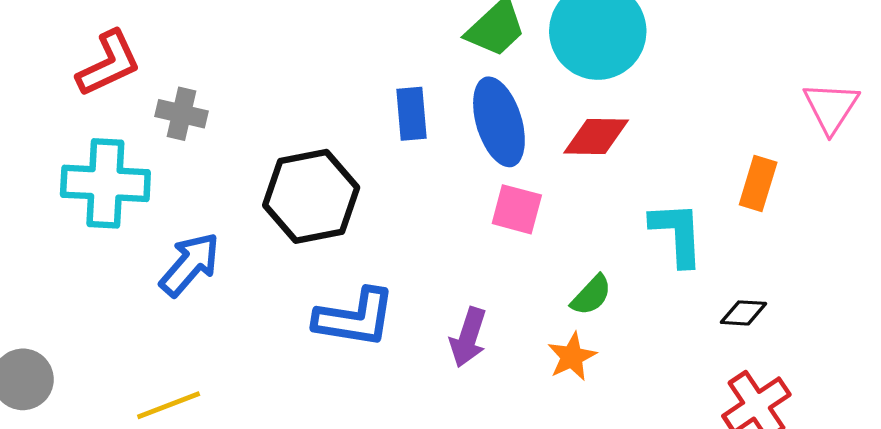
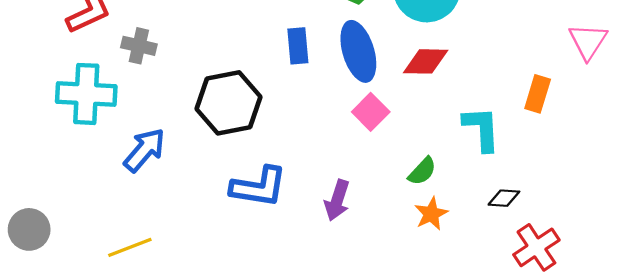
pink square: (517, 209) -> (371, 112), turned 30
black diamond: (744, 313) -> (504, 198), moved
orange star: (572, 357) -> (431, 214), moved

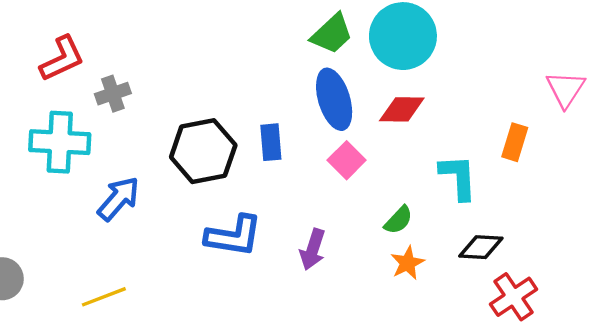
gray cross: (139, 46) -> (113, 94), turned -32
blue rectangle: (298, 46) -> (271, 142), moved
black diamond: (504, 198) -> (481, 247), size x1.4

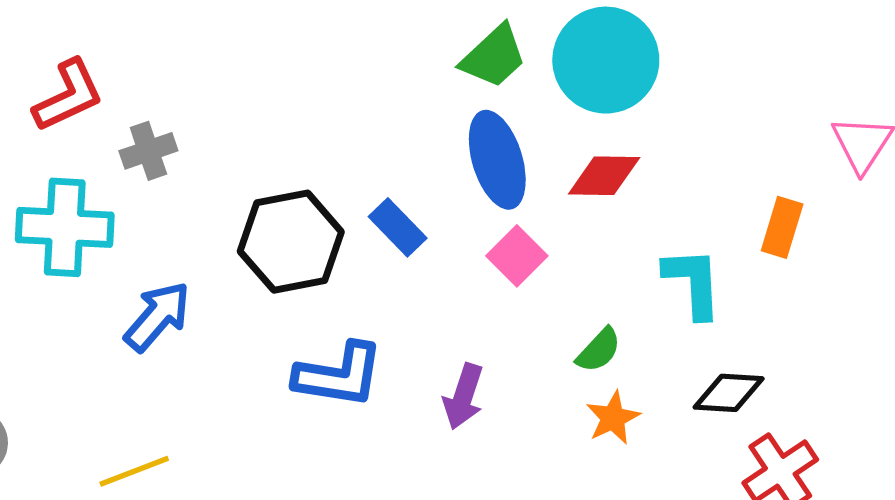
blue rectangle: (271, 142) -> (398, 227), turned -39

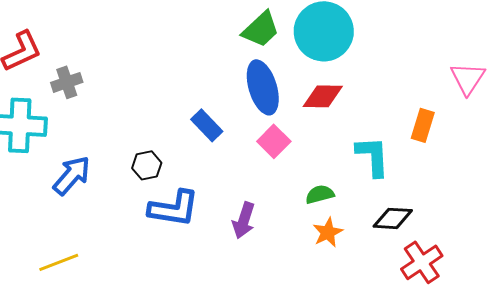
black hexagon: (291, 242) -> (147, 165), moved, size x0.5
green semicircle: (599, 350) -> (320, 194), turned -148

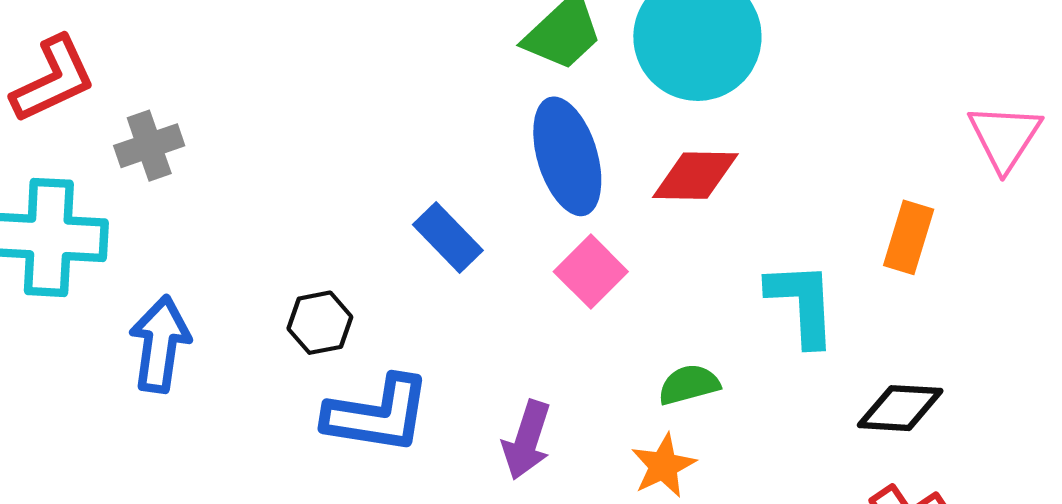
blue arrow: (72, 175) -> (160, 344), turned -33
black diamond: (393, 218) -> (900, 408), moved
orange star: (328, 232) -> (663, 466), moved

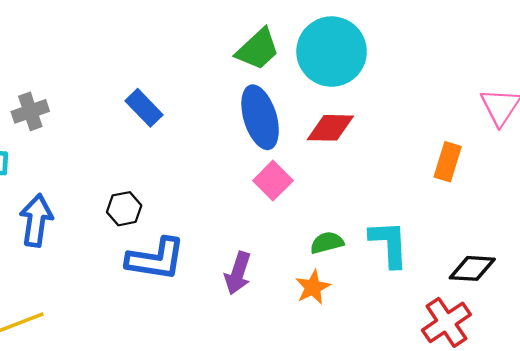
blue rectangle: (448, 237) -> (144, 108), moved
cyan L-shape: (802, 304) -> (389, 244), moved
black diamond: (900, 408) -> (472, 268), moved

